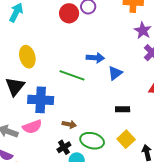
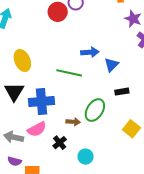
black rectangle: (123, 109) -> (122, 92), moved
green ellipse: (92, 141) -> (95, 110), moved, turned -65
black cross: (64, 147) -> (60, 143), moved

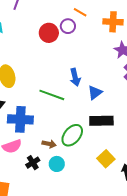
blue arrow: (90, 52) -> (75, 77), turned 72
black rectangle: (122, 92) -> (101, 121), size x1.6
cyan circle: (86, 157) -> (57, 164), moved

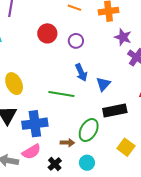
purple circle: (68, 26) -> (76, 41), moved
cyan circle: (57, 164) -> (87, 163), moved

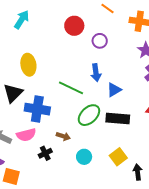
green ellipse: (89, 130) -> (89, 115), moved
cyan circle: (87, 163) -> (84, 157), moved

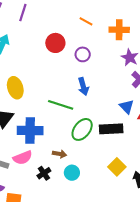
blue triangle: (114, 90) -> (127, 107), moved, turned -35
cyan circle: (84, 157) -> (72, 173), moved

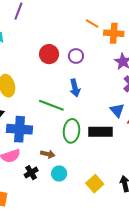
orange line: (86, 21) -> (92, 24), moved
red circle: (55, 43) -> (49, 54), moved
green ellipse: (82, 129) -> (71, 131), turned -35
yellow square: (117, 167) -> (95, 184), moved

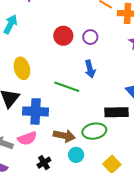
green ellipse: (71, 131) -> (94, 131), moved, turned 75
brown arrow: (48, 154) -> (64, 136), size x1.5
black cross: (31, 173) -> (44, 163), moved

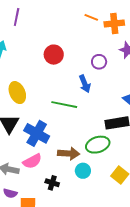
purple circle: (90, 37) -> (99, 62), moved
blue cross: (36, 111) -> (37, 133), turned 35
black cross: (44, 163) -> (52, 183), turned -32

